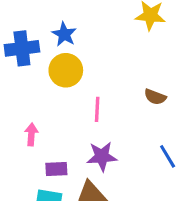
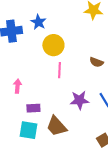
yellow circle: (66, 70) -> (53, 45), moved
purple star: (102, 156) -> (79, 100), moved

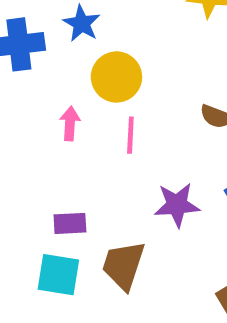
pink arrow: (17, 86) -> (70, 123), moved
brown trapezoid: (56, 126) -> (123, 265), turned 60

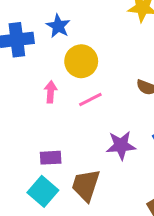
pink line: (130, 135) -> (90, 100), turned 60
cyan square: (58, 275) -> (43, 191), turned 32

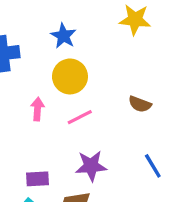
blue star: (58, 26) -> (63, 36), moved
purple star: (121, 145) -> (91, 166), moved

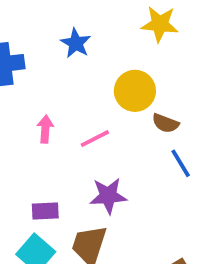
yellow circle: (70, 76) -> (135, 91), moved
blue line: (153, 166) -> (181, 163), moved

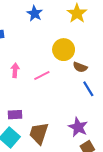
yellow star: (160, 24) -> (77, 13), turned 30
blue star: (76, 43) -> (35, 13), moved
purple star: (108, 196) -> (78, 127), moved, turned 30

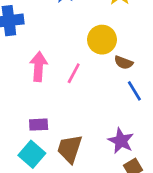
pink arrow: (15, 70) -> (39, 67), size x1.5
pink line: (42, 75) -> (74, 73), turned -35

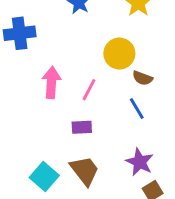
blue line: (134, 91) -> (137, 108), moved
purple rectangle: (39, 125) -> (82, 127), moved
brown trapezoid: (70, 149) -> (85, 171), turned 124

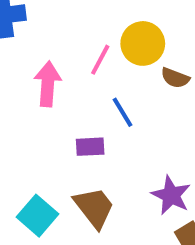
pink line: (89, 90) -> (100, 60), moved
blue line: (137, 108) -> (123, 112), moved

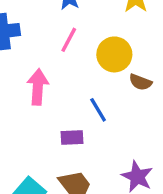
pink line: (100, 60) -> (69, 40), moved

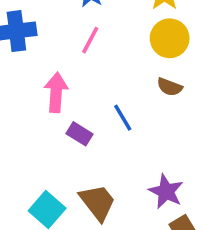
yellow circle: (114, 54) -> (170, 38), moved
purple rectangle: (72, 137) -> (79, 134), moved, turned 35

